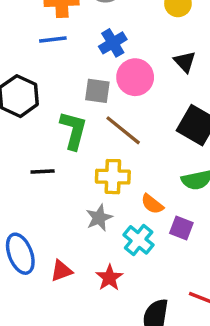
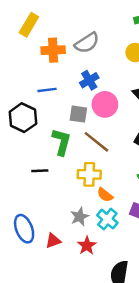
blue line: (53, 39) -> (47, 90), moved
orange semicircle: (152, 204) -> (105, 195), moved
gray star: (99, 218) -> (80, 217), moved

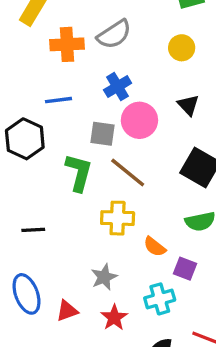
black line: (40, 171) -> (33, 230), moved
orange semicircle: (105, 195) -> (155, 247), moved
cyan cross: (107, 219) -> (160, 299), moved, turned 35

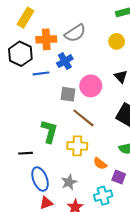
blue cross: (118, 87) -> (65, 61), moved
black hexagon: (25, 139) -> (20, 54), moved
green L-shape: (79, 173) -> (49, 131), moved
blue ellipse: (27, 294) -> (40, 179), moved

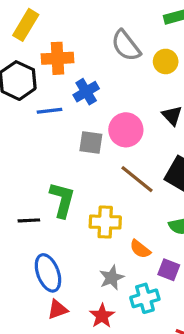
gray semicircle: (75, 33) -> (126, 46), moved, turned 85
brown line: (83, 118) -> (137, 179), moved
black line: (26, 153) -> (29, 220), moved
gray star: (69, 182) -> (112, 278), moved

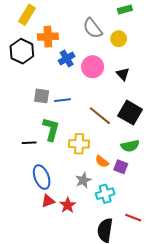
blue line: (50, 111) -> (62, 100), moved
pink circle: (126, 130) -> (93, 67), moved
gray square: (91, 143) -> (42, 96), moved
purple square: (169, 270) -> (121, 167), moved
red star: (102, 316) -> (68, 205), moved

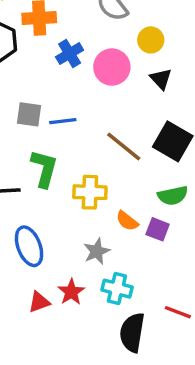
yellow circle: (119, 39) -> (151, 40), moved
cyan cross: (105, 194) -> (117, 289), moved, turned 30
red triangle: (48, 201) -> (39, 302), moved

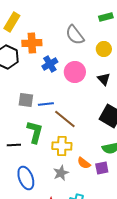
yellow circle: (151, 40) -> (104, 49), moved
brown line: (124, 147) -> (65, 119), moved
purple square: (158, 229) -> (102, 168), turned -32
gray star: (97, 251) -> (61, 173), moved

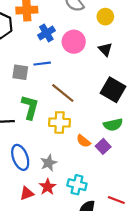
blue line: (46, 104) -> (42, 64), moved
purple square: (102, 168) -> (103, 146), turned -32
gray star: (61, 173) -> (49, 163), moved

